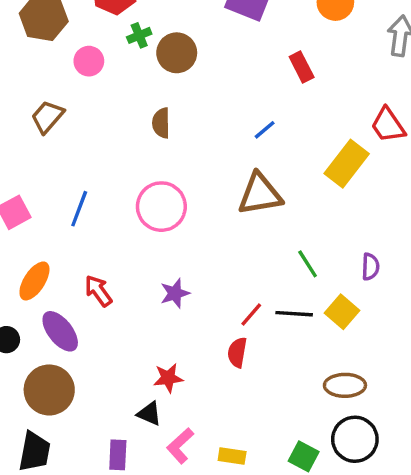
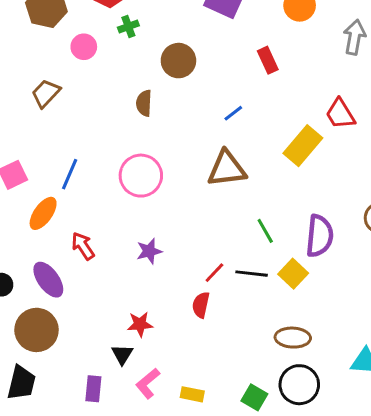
brown circle: (177, 53) -> (178, 61), moved
purple semicircle: (370, 267) -> (320, 236), size x1.8
orange ellipse: (34, 281) -> (43, 213), moved
black triangle: (149, 414) -> (122, 354), turned 35

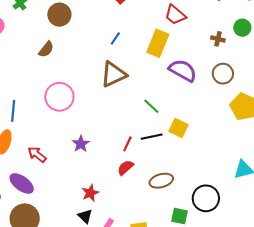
brown semicircle: (144, 103) -> (46, 49), turned -126
blue line: (233, 113) -> (115, 38), moved
purple semicircle: (320, 236) -> (183, 70), moved, turned -48
red semicircle: (201, 305) -> (125, 168), turned 54
brown ellipse: (293, 338) -> (161, 181), moved

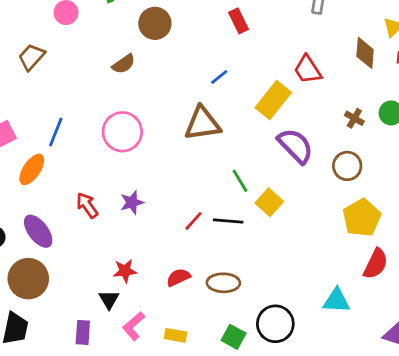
yellow square: (178, 128) -> (269, 202), moved
red arrow: (37, 154) -> (87, 205), moved
red semicircle: (125, 168) -> (178, 277), moved

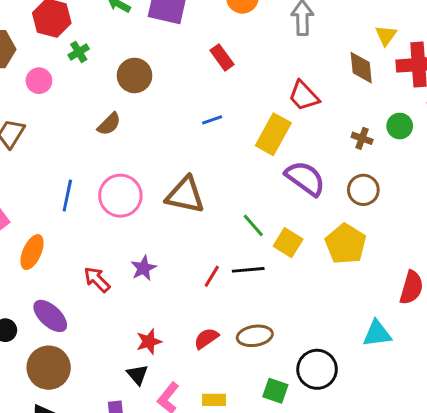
blue line: (219, 77) -> (212, 120), turned 30
brown triangle: (202, 123) -> (185, 195), moved, turned 30
blue line: (56, 132) -> (67, 196), moved
yellow pentagon: (362, 218) -> (346, 244), moved

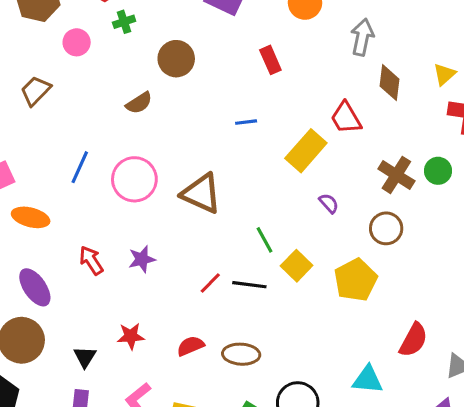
brown diamond: (361, 68) -> (389, 83), moved
brown cross: (362, 138) -> (396, 175), size x1.6
purple semicircle: (305, 178) -> (329, 203), size x0.5
orange ellipse: (32, 252) -> (31, 217), turned 68
black triangle: (137, 375) -> (85, 357), moved

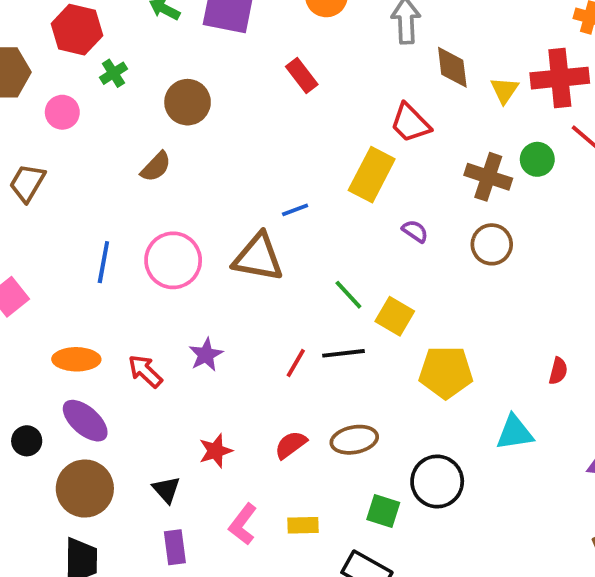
yellow triangle: (444, 74) -> (505, 90), moved
blue line: (246, 122) -> (295, 210), moved
orange ellipse: (31, 217) -> (76, 359), moved
yellow pentagon: (356, 280) -> (446, 372), moved, turned -30
red semicircle: (413, 340) -> (558, 371), size x0.6

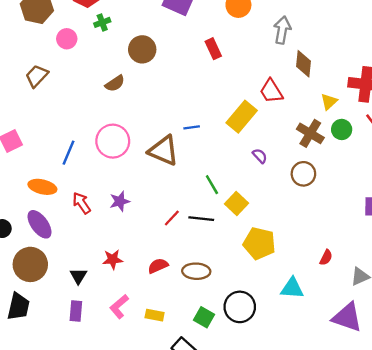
yellow triangle: (505, 90) -> (329, 102), moved
blue line: (103, 262) -> (69, 153), moved

